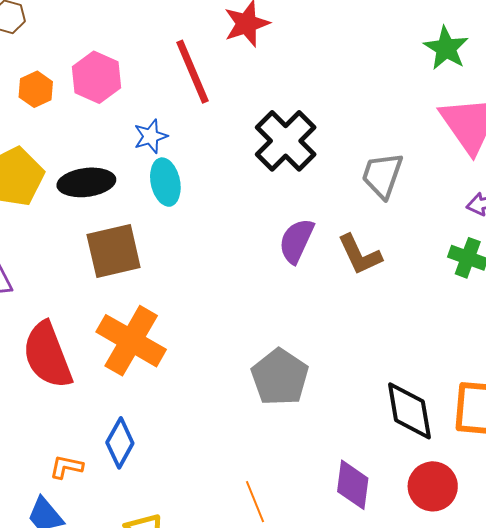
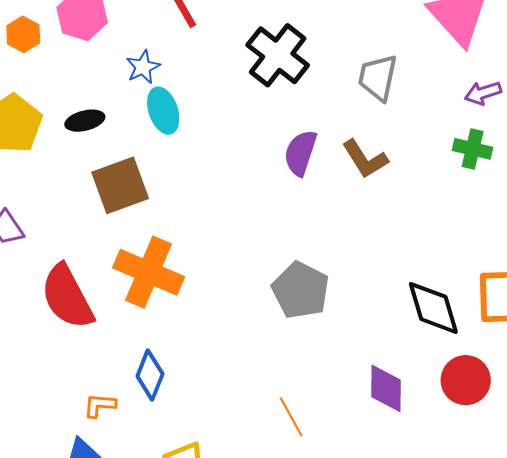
black ellipse: (86, 182) -> (85, 121), size x0.7

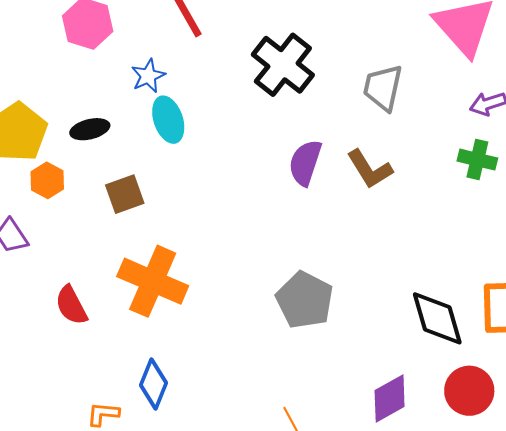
orange hexagon: (23, 34) -> (47, 180), moved
brown square: (120, 185) -> (125, 194), size x0.7
red semicircle: (67, 297) -> (71, 305), size x0.6
purple diamond: (386, 388) -> (390, 398), turned 60

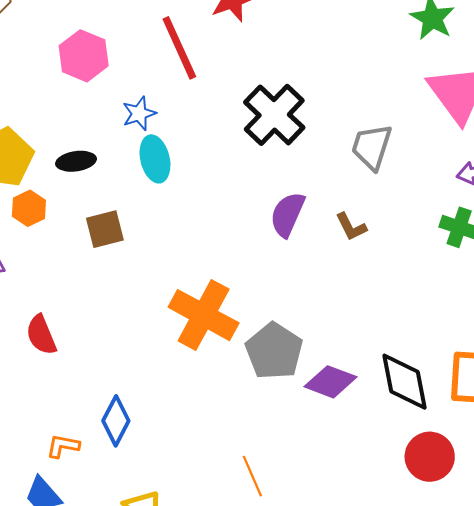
brown L-shape: (370, 169) -> (351, 227), size x0.7
orange cross: (153, 281) -> (204, 315), moved
purple diamond: (390, 398) -> (330, 382), moved, turned 45

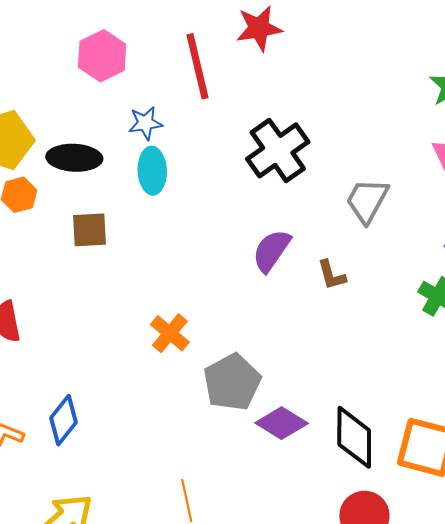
black ellipse: (76, 161) -> (74, 158), size x1.4
orange cross: (204, 315) -> (170, 333), size x0.6

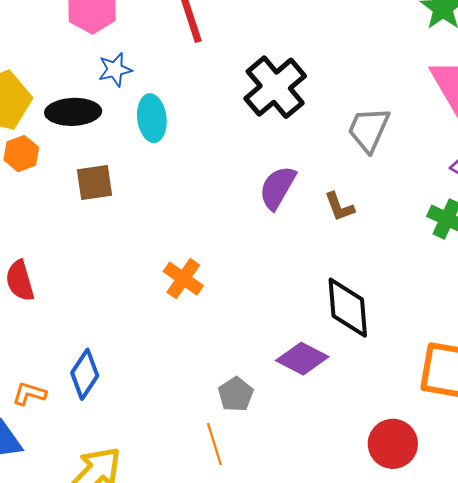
blue star: (145, 123) -> (115, 70), moved
gray pentagon: (232, 382) -> (236, 394), moved, size x0.6
black diamond: (354, 437) -> (348, 308), moved

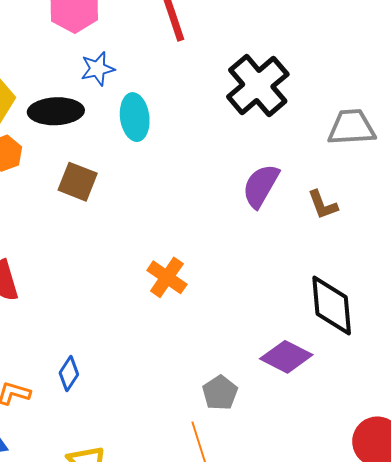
gray trapezoid: (369, 130) -> (351, 127), turned 63
brown square: (94, 182) -> (78, 182), turned 30
blue diamond: (85, 374) -> (69, 374), size x0.7

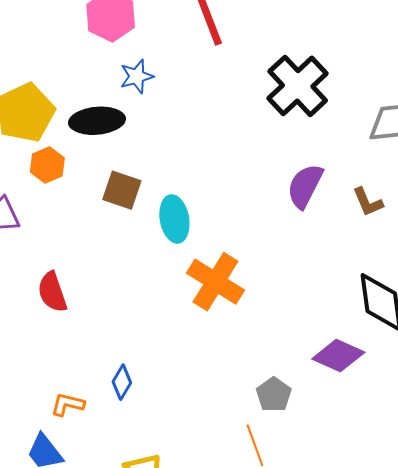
cyan ellipse: (135, 117) -> (174, 219), moved
orange cross: (167, 277) -> (215, 282), size x1.4

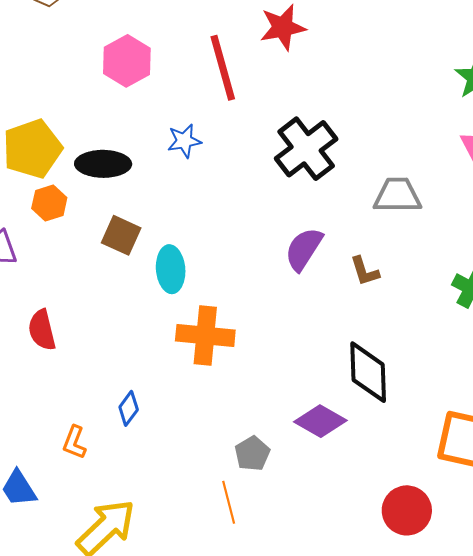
blue star: (137, 76) -> (184, 141), moved
orange cross: (215, 282) -> (205, 336), turned -32
blue diamond: (122, 382) -> (129, 408), moved
orange L-shape: (68, 404) -> (74, 442), moved, turned -88

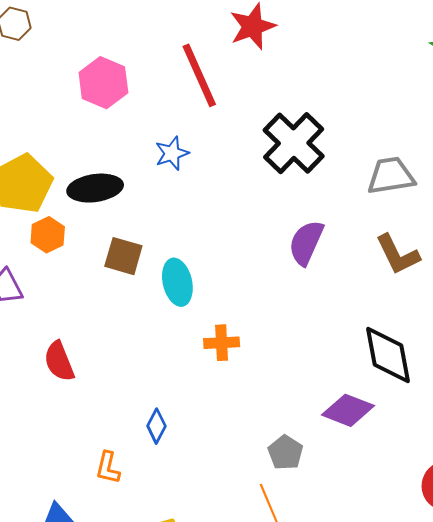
brown L-shape: (365, 271) -> (398, 255), moved, size x1.4
orange cross: (205, 336) -> (222, 343), size x0.6

